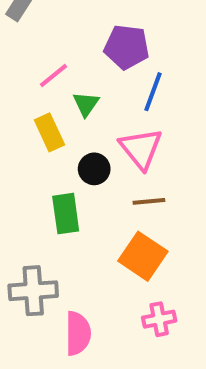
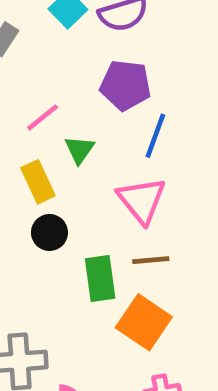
black circle: (94, 169) -> (49, 232), moved
green rectangle: (66, 214) -> (100, 279), moved

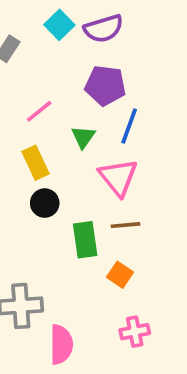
green triangle: (79, 150) -> (83, 137), moved
orange square: (144, 322) -> (120, 275), size x0.6

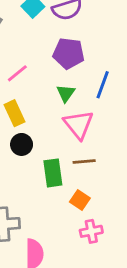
blue line: (129, 126) -> (103, 85), moved
green triangle: (83, 137) -> (66, 93), moved
pink cross: (135, 332) -> (91, 231), moved

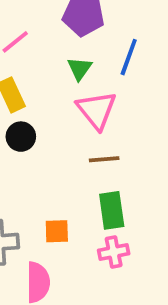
green rectangle: (53, 173) -> (112, 210), moved
orange square: (80, 200) -> (57, 231), moved, turned -36

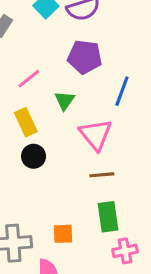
green triangle: (80, 68) -> (65, 100), moved
pink cross: (114, 252) -> (125, 251), moved

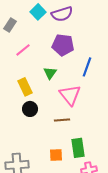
pink line: (29, 79) -> (23, 50), moved
brown line: (102, 175) -> (62, 120), moved
orange square: (63, 234) -> (56, 155), moved

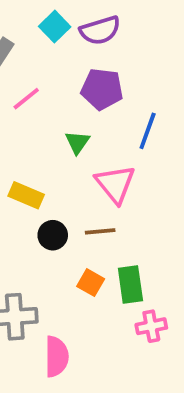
yellow rectangle: (25, 87) -> (26, 195), moved, turned -42
black circle: (30, 109) -> (53, 235), moved
orange square: (56, 155) -> (91, 283), moved, turned 32

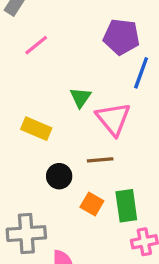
purple pentagon: (102, 89) -> (121, 37), moved
green triangle: (77, 142) -> (80, 97), moved
black circle: (53, 235) -> (59, 176), moved

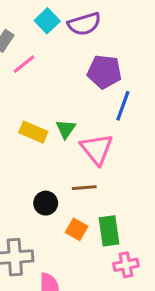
pink line: (36, 45) -> (24, 64), moved
yellow rectangle: (36, 129) -> (33, 132), moved

